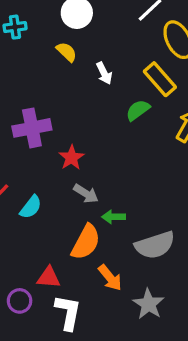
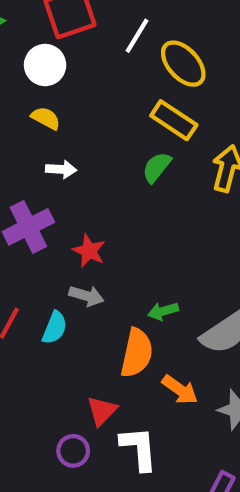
white arrow: (104, 73) -> (61, 169), moved, turned -45
gray arrow: (86, 194) -> (86, 296), moved
red triangle: (49, 277) -> (102, 411), turned -35

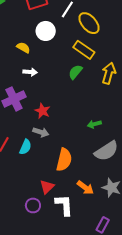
white circle: (45, 65) -> (46, 31), moved
green arrow: (163, 311) -> (94, 124), moved
orange arrow: (180, 390) -> (85, 188), moved

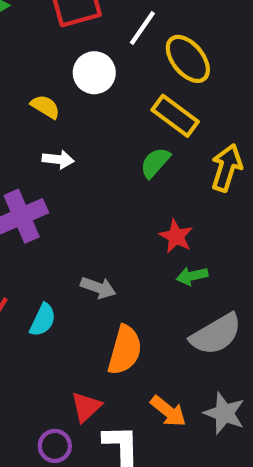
red star: (42, 111) -> (176, 236), moved
gray arrow: (41, 132) -> (98, 288), moved

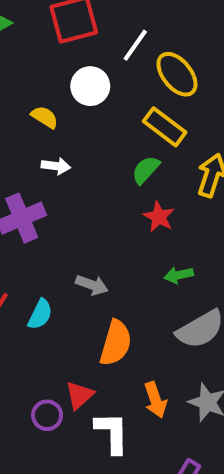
red star: (176, 236) -> (159, 217), moved
orange arrow: (168, 411) -> (155, 400), turned 32
purple circle: (55, 446) -> (47, 415), moved

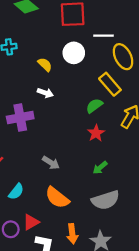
white line: (135, 45) -> (103, 36), turned 42
green arrow: (179, 275) -> (100, 168), turned -40
cyan semicircle: (40, 314) -> (16, 192), moved
orange semicircle: (116, 343) -> (57, 198), turned 100

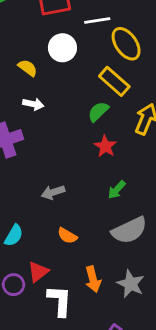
gray arrow: (51, 163) -> (53, 192), turned 138
orange semicircle: (57, 198) -> (67, 236), size x0.6

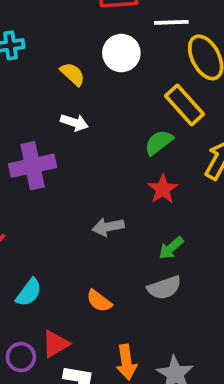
gray arrow: (53, 192) -> (108, 227), moved
gray semicircle: (129, 230) -> (164, 288), moved, size x0.7

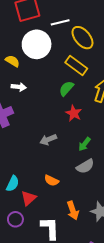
white circle: (121, 53) -> (37, 44), size x1.4
red triangle: (55, 344) -> (29, 198), moved

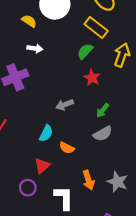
cyan semicircle: (13, 184) -> (46, 133), moved

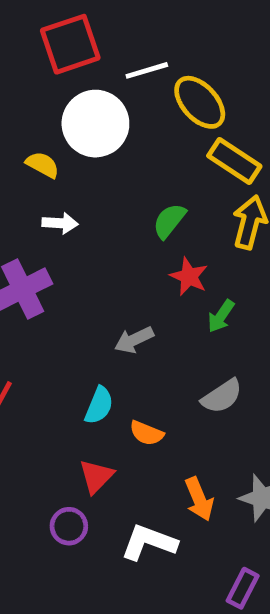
yellow rectangle: (96, 27) -> (234, 161), moved
green arrow: (103, 110) -> (221, 316), moved
white L-shape: (64, 198) -> (149, 542), turned -65

